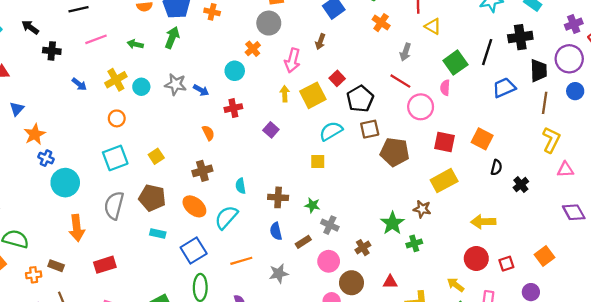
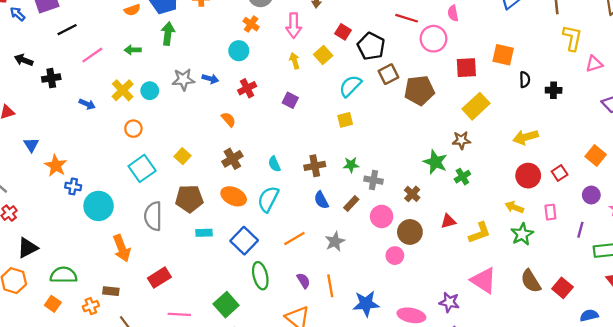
yellow square: (313, 95) -> (323, 55), size x0.7
black cross: (521, 185) -> (554, 90), turned -35

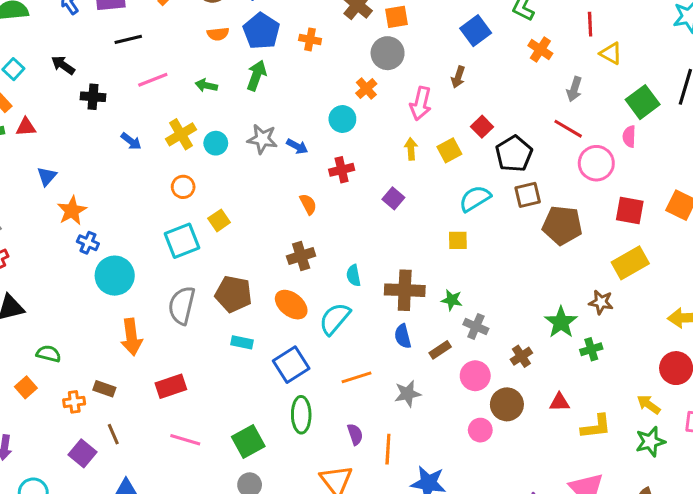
yellow square: (182, 156) -> (219, 220), moved
brown cross: (315, 166) -> (405, 290), size x1.4
green semicircle: (64, 275) -> (49, 354), size x0.7

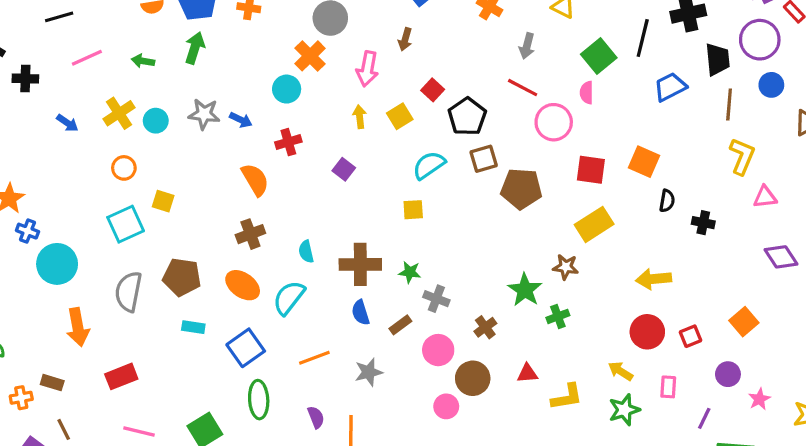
orange cross: (366, 88) -> (310, 56), size x1.4
orange semicircle: (308, 204) -> (255, 180), size x1.5
yellow square: (219, 220) -> (163, 201), turned -35

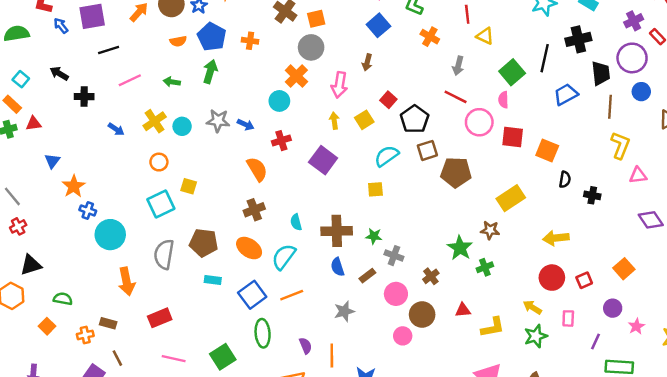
purple square: (344, 169) -> (323, 160), size x1.6
red square: (591, 170) -> (513, 137), moved
orange line: (314, 358) -> (292, 295), moved

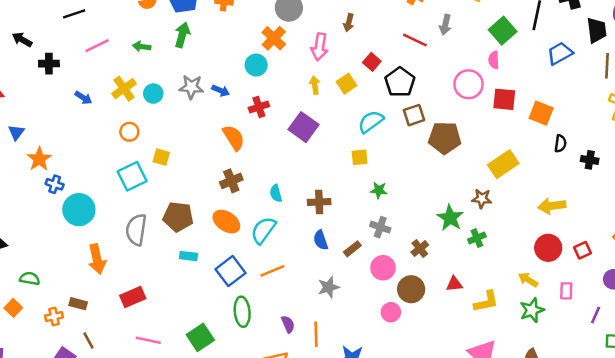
red line: (456, 97) -> (415, 40), moved
brown cross: (337, 231) -> (319, 202), size x0.7
green star: (374, 236) -> (379, 190), moved

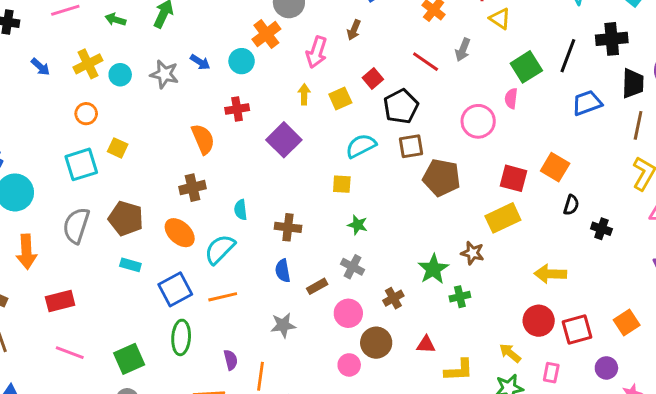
blue arrow: (221, 91) -> (200, 62), moved
red square: (504, 99) -> (514, 178), moved
red square: (583, 250) -> (577, 330), size x1.5

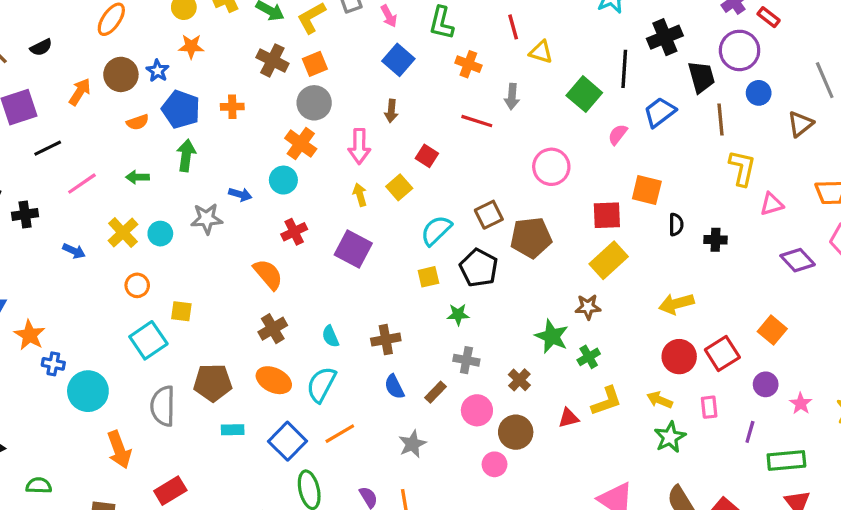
pink semicircle: (511, 98) -> (618, 134), moved, turned 48
black pentagon: (401, 106) -> (479, 268), moved
yellow L-shape: (459, 370) -> (606, 401), moved

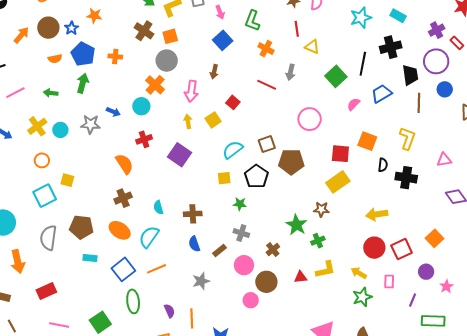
yellow L-shape: (742, 168) -> (407, 138), moved
black cross: (715, 240) -> (406, 178), size x1.5

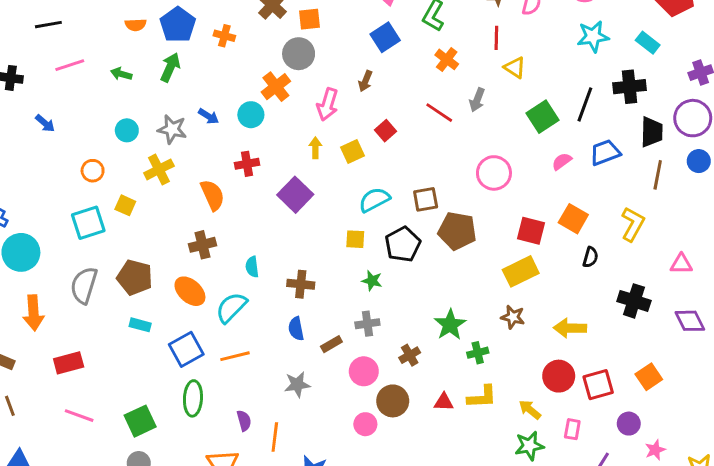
yellow cross: (37, 126) -> (159, 169), moved
black cross: (406, 178) -> (634, 301), moved
brown star: (321, 209) -> (513, 317), moved
gray cross: (241, 233) -> (367, 324), turned -35

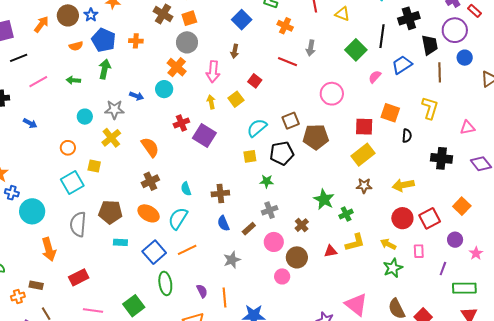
yellow triangle: (515, 68) -> (342, 14), moved
red cross: (247, 164) -> (181, 123), moved
black pentagon: (403, 244) -> (282, 153), turned 30

